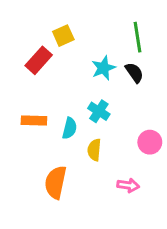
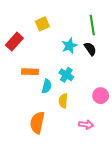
red rectangle: (39, 60) -> (14, 42), moved
orange rectangle: (34, 121) -> (30, 72), moved

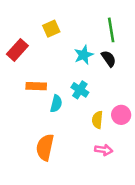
yellow semicircle: (63, 101) -> (97, 120), moved

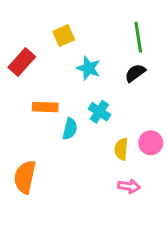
cyan star: (84, 55) -> (89, 68), moved, turned -30
black semicircle: (109, 59) -> (135, 73), turned -91
orange semicircle: (45, 147) -> (25, 177), moved

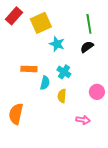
yellow square: (64, 36) -> (41, 23), size x1.5
red rectangle: (22, 62) -> (14, 16), moved
yellow semicircle: (121, 149) -> (62, 96), moved

